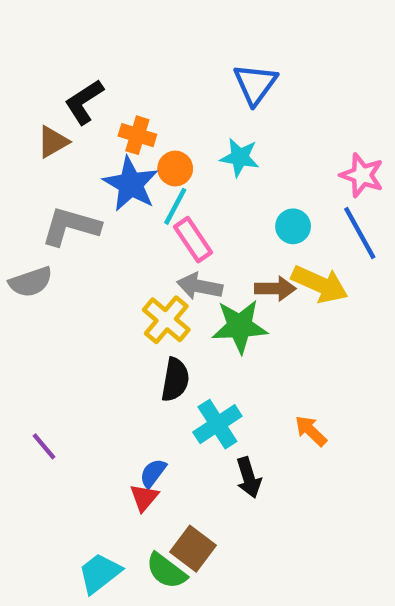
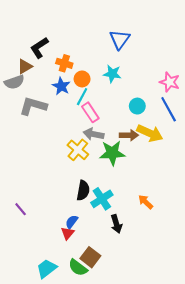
blue star: (131, 184) -> (61, 86), size x0.7
gray semicircle: (31, 282) -> (14, 82), moved
black semicircle: (175, 380) -> (83, 190), moved

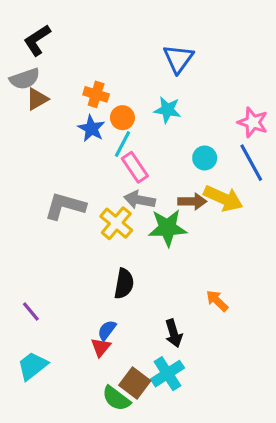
black L-shape: (39, 48) -> (37, 40), moved
gray semicircle: (14, 82) -> (25, 79), moved
gray L-shape: (33, 106) -> (65, 206), moved
cyan cross: (102, 199) -> (167, 374), moved
cyan trapezoid: (47, 269) -> (32, 366), moved

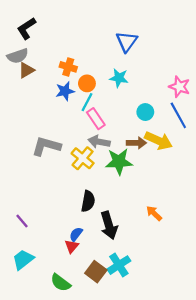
blue star: (91, 129) -> (65, 91), turned 30
black arrow: (174, 333) -> (109, 225), moved, size x1.4
green semicircle: (116, 398) -> (61, 283), moved

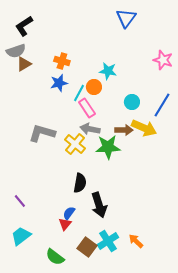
blue triangle: (127, 42) -> (126, 18), moved
orange circle: (87, 83) -> (94, 87), moved
pink star: (179, 87) -> (163, 60), moved
blue line: (178, 115) -> (162, 105), turned 60
orange arrow: (154, 213) -> (136, 241), moved

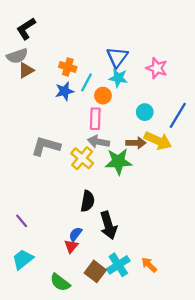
blue triangle: (126, 18) -> (117, 57), moved
pink star: (163, 60) -> (157, 68), moved
cyan line: (79, 93) -> (86, 82), moved
pink rectangle: (87, 108) -> (95, 119), turned 36

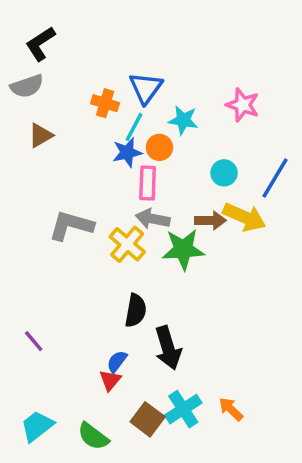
blue triangle: (117, 57) -> (146, 88), moved
brown triangle: (26, 70) -> (40, 135), moved
blue star: (64, 91) -> (127, 152), moved
cyan trapezoid: (23, 259) -> (37, 426), moved

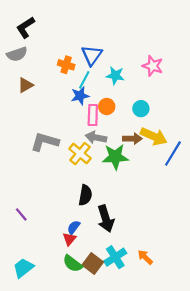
orange circle: (159, 147) -> (107, 106), moved
blue line: (275, 178) -> (173, 154), moved
green semicircle: (93, 436) -> (73, 264), moved

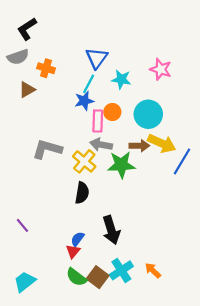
orange cross: (66, 65) -> (46, 68), moved
cyan circle: (141, 109) -> (148, 114), size x1.6
black semicircle: (85, 195) -> (82, 193), moved

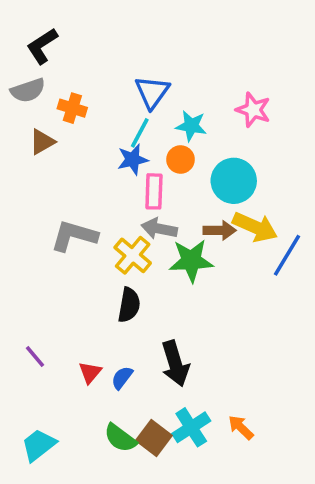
orange circle: (112, 112) -> (181, 160), moved
red triangle: (73, 251) -> (90, 372), moved

